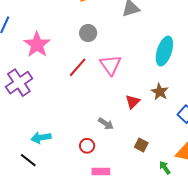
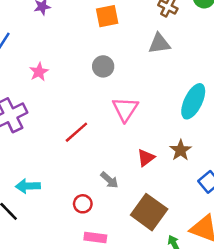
pink star: (37, 45) -> (39, 72), size x0.6
red line: (78, 67) -> (76, 132), moved
brown square: (141, 145) -> (149, 212), size x2.0

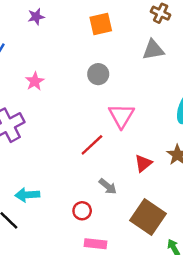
red line: (76, 132) -> (92, 145), moved

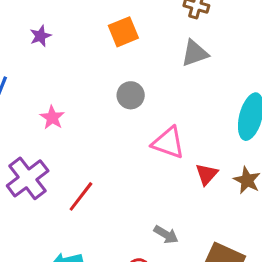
pink triangle: (121, 116) -> (168, 143), turned -32
red line: (92, 145) -> (81, 196), moved
red triangle: (143, 163) -> (207, 174), moved

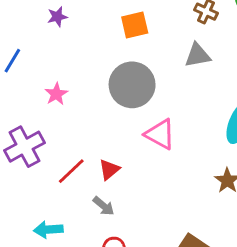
gray circle: (131, 95) -> (132, 85), size x1.8
red triangle: (207, 174) -> (109, 170), moved
gray arrow: (166, 235) -> (104, 206), moved

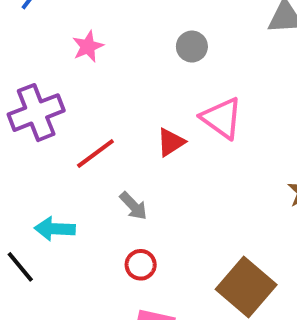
gray circle: (132, 85) -> (192, 47), size x0.5
red triangle: (109, 170) -> (171, 142), moved

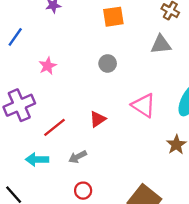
pink triangle: (222, 118) -> (144, 105), moved
gray arrow: (133, 206) -> (78, 157), turned 108
cyan arrow: (55, 229) -> (37, 159), moved

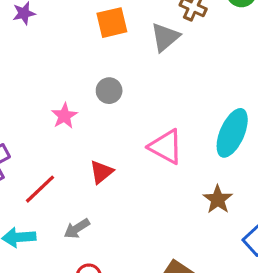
gray triangle: (161, 44) -> (165, 37), moved, turned -30
pink star: (48, 66) -> (64, 116), moved

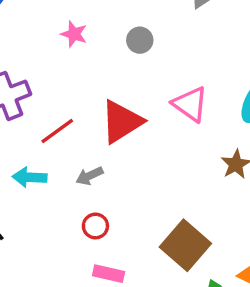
pink star: (64, 116) -> (74, 34), moved, turned -30
red triangle: (101, 172) -> (122, 122), size x1.8

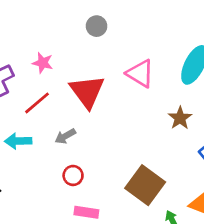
pink star: (74, 34) -> (43, 63), moved
red triangle: (122, 122) -> (87, 91), turned -30

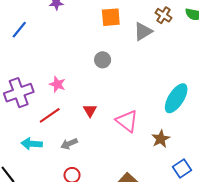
pink triangle: (140, 73) -> (127, 121), moved
red triangle: (87, 91) -> (90, 110), size x0.5

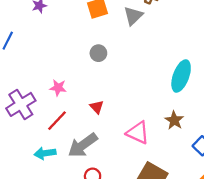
pink triangle: (127, 121) -> (138, 133), moved
gray arrow: (69, 144) -> (83, 145), size x1.8

